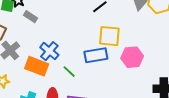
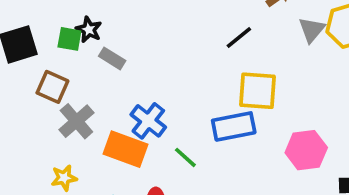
pink hexagon: (132, 57) -> (306, 150), moved

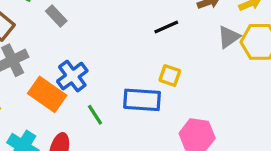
yellow square: (257, 91) -> (170, 75), size x0.6

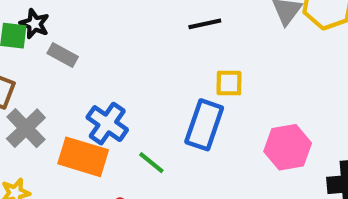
black line: (166, 27) -> (205, 24), turned 30
blue rectangle: (142, 100) -> (204, 125), turned -57

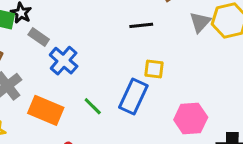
blue cross: (107, 124) -> (64, 61), moved
green line: (151, 163) -> (93, 106), moved

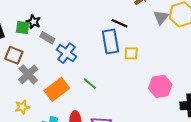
black line: (141, 25) -> (119, 23), turned 35
blue rectangle: (133, 97) -> (110, 41), moved, turned -30
orange rectangle: (46, 110) -> (57, 89), turned -55

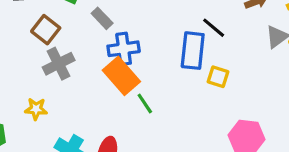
blue cross: (67, 53) -> (124, 49), turned 30
orange rectangle: (57, 89) -> (121, 76), moved, turned 70

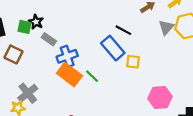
blue rectangle: (193, 51) -> (113, 48), turned -35
gray cross: (59, 64) -> (28, 93), moved
green line: (145, 103) -> (92, 76), moved

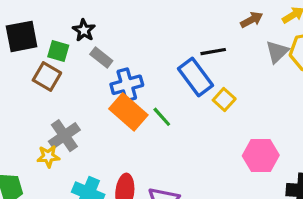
green square: (25, 27) -> (58, 51), moved
black line: (123, 30) -> (213, 52), turned -42
yellow square: (133, 62) -> (224, 99), turned 32

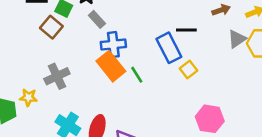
yellow star: (48, 156) -> (28, 97), moved

